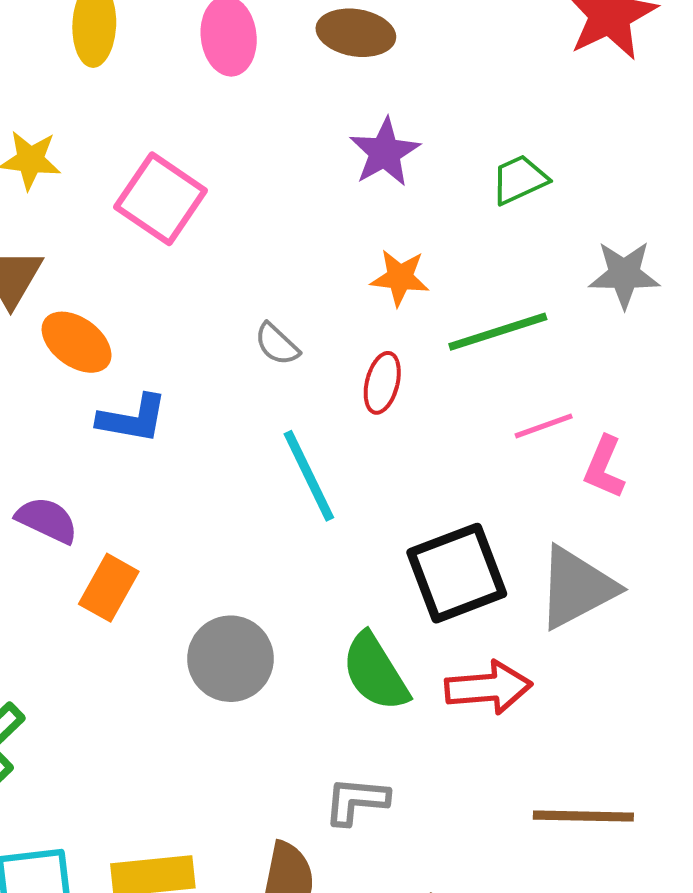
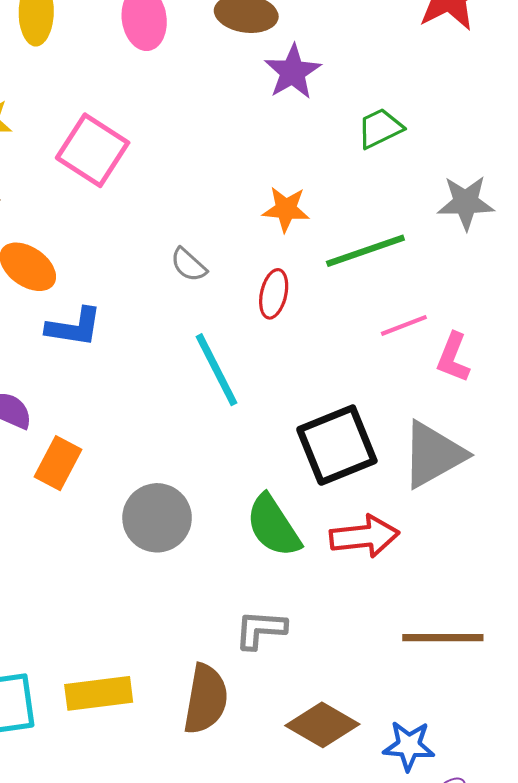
purple star: (385, 152) -> (293, 72), moved

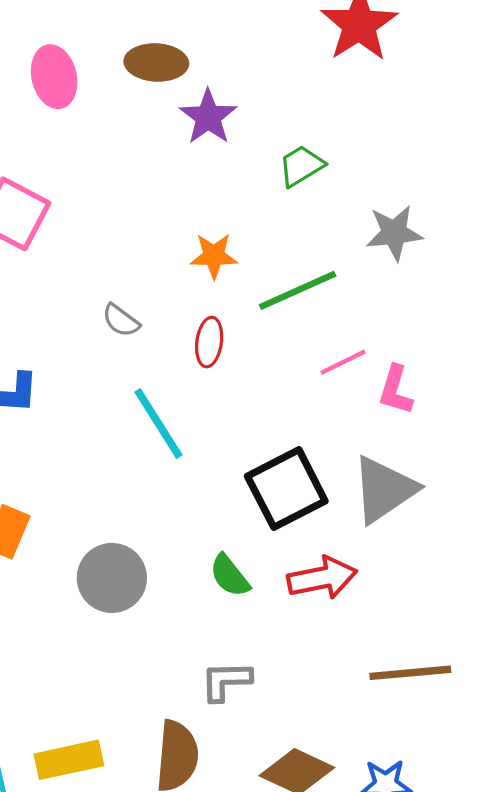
green semicircle: (273, 526) -> (230, 576), size x0.7

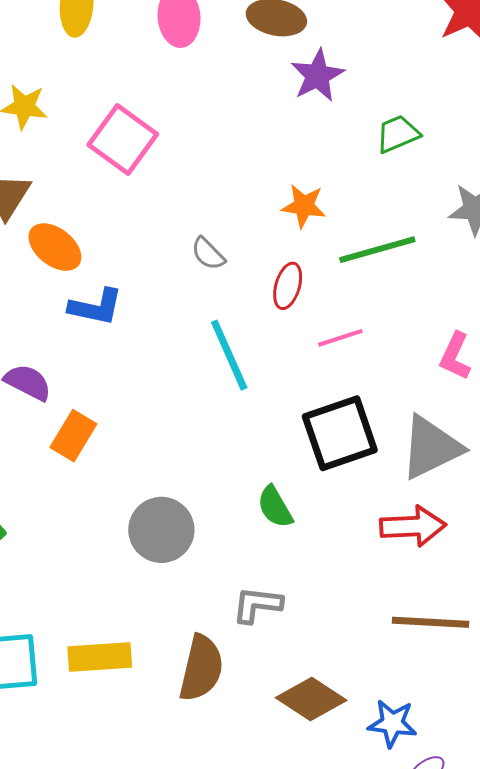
pink line: (343, 362) -> (340, 338), moved
gray circle: (112, 578) -> (161, 530), moved
red arrow: (322, 578) -> (413, 526), moved

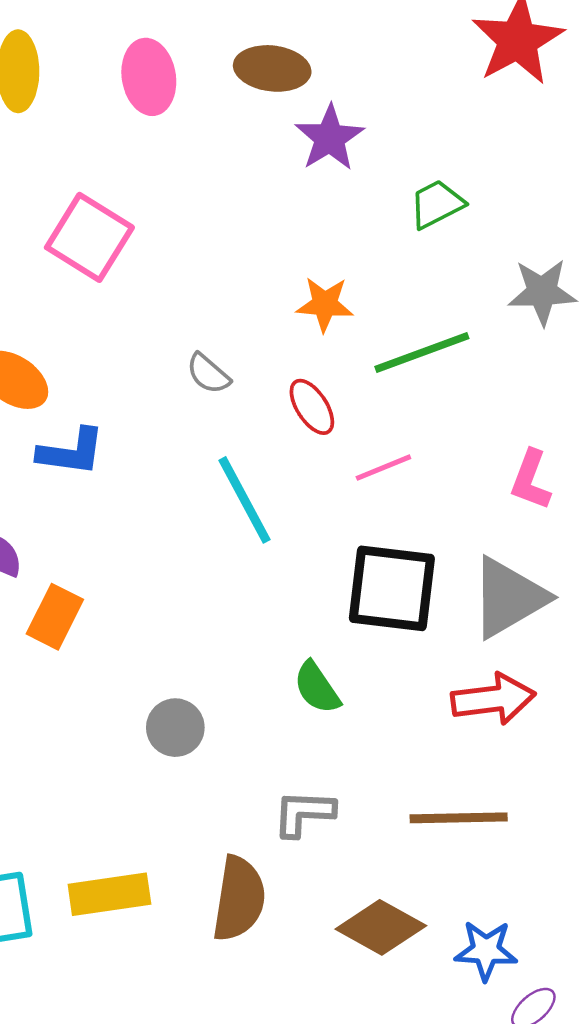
red ellipse: (288, 286) -> (312, 407), turned -45
black square: (340, 433) -> (392, 588), turned 30
gray circle: (161, 530) -> (175, 728), size x0.7
brown line: (430, 622) -> (459, 818), moved

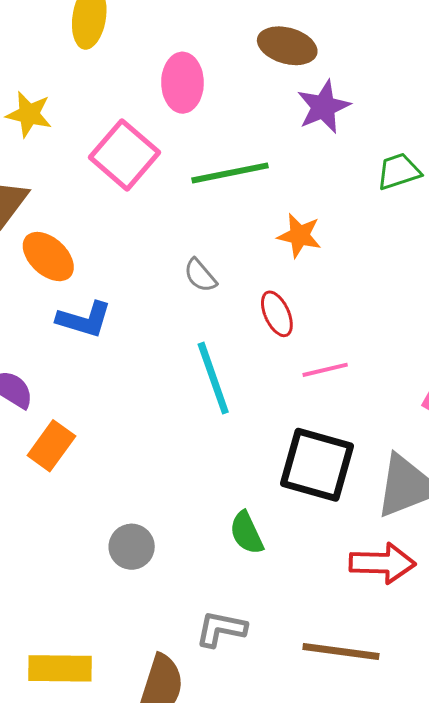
pink ellipse: (149, 77) -> (182, 83), moved
green line: (422, 353) -> (230, 173), moved

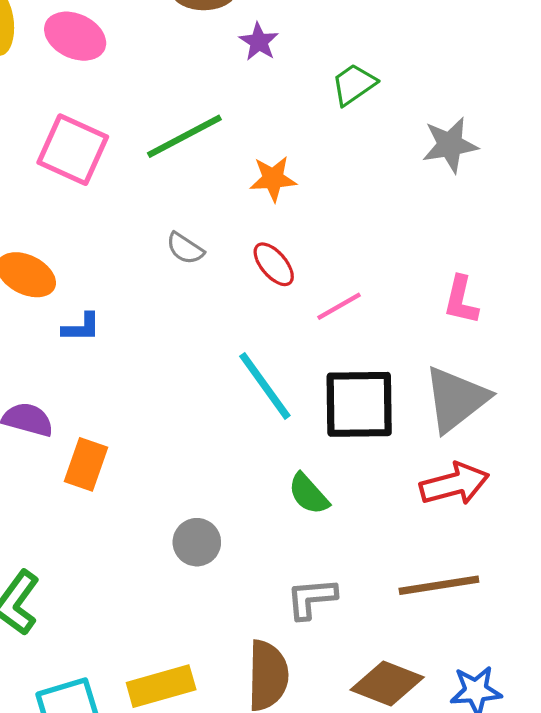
pink ellipse: (182, 83) -> (75, 36), moved, turned -48
purple star: (323, 107) -> (259, 42), size x0.7
blue L-shape: (84, 319) -> (81, 327), size x0.7
cyan line: (213, 378) -> (265, 386), moved

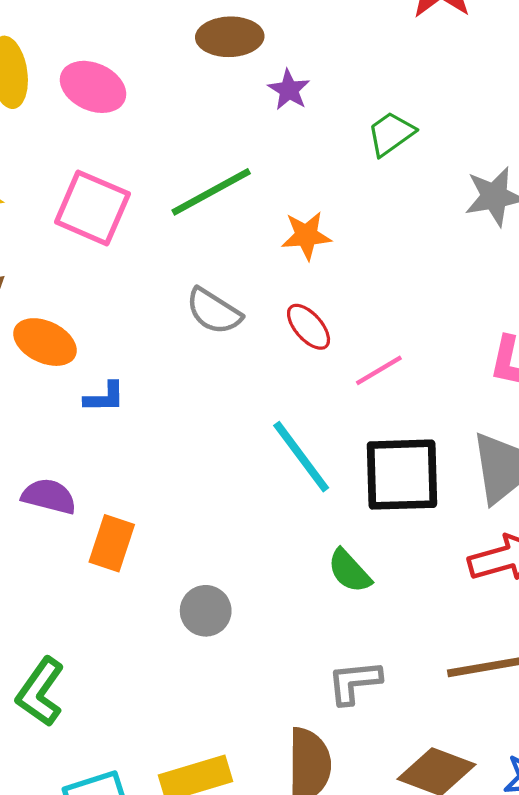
gray semicircle: (185, 248) -> (214, 311), size x1.4
gray circle: (197, 542) -> (206, 611), moved

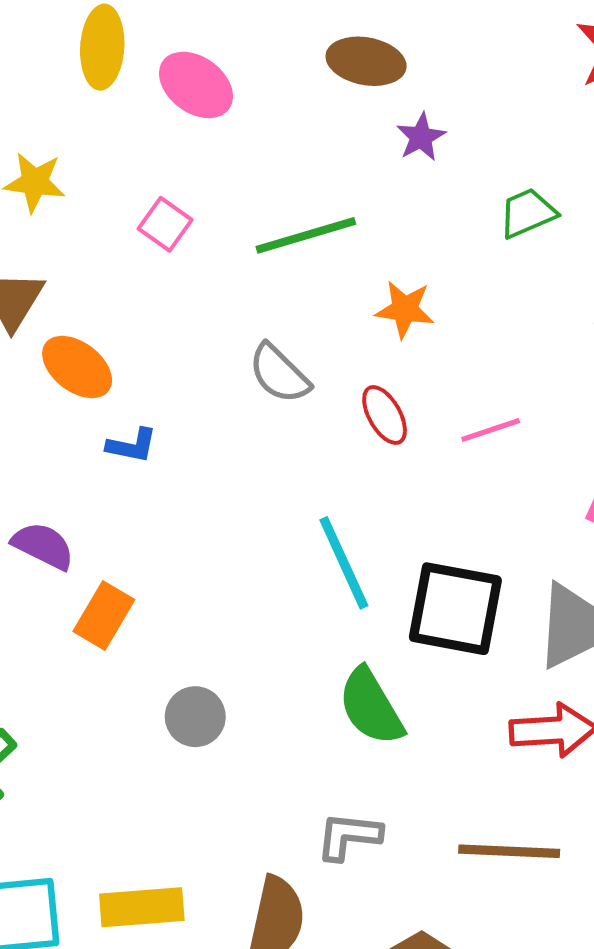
pink square: (92, 208) -> (165, 224), size x0.6
pink line: (379, 370) -> (491, 430), moved
green semicircle: (349, 571) -> (371, 707), size x1.4

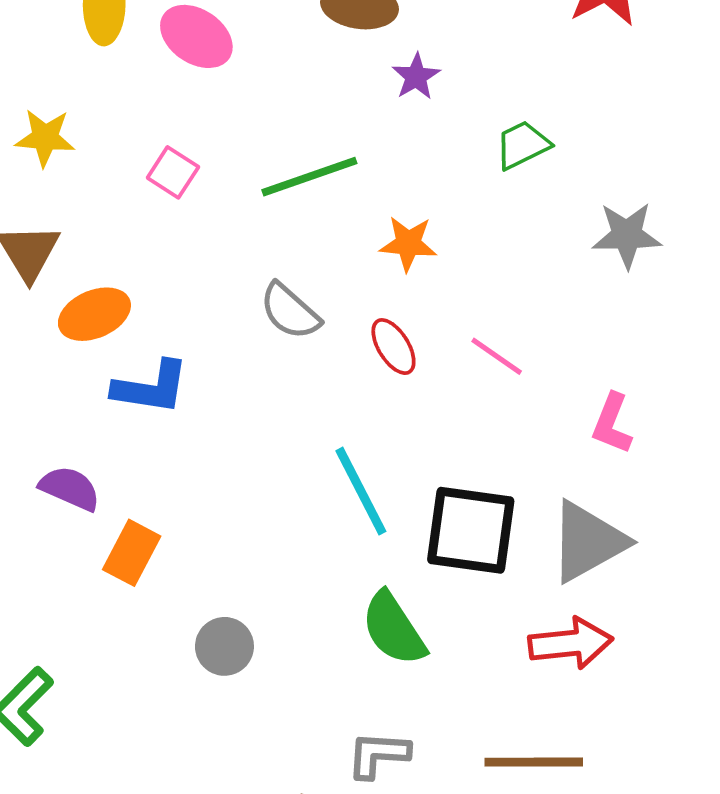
orange ellipse: (77, 367) -> (94, 314), turned -58
pink line: (491, 430) -> (497, 356), turned 56
blue L-shape: (132, 445) -> (151, 387), size x1.6

